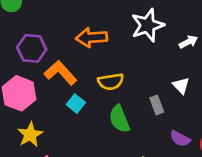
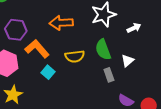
white triangle: (181, 86) -> (128, 61), turned 32
green semicircle: (119, 119) -> (103, 50), moved

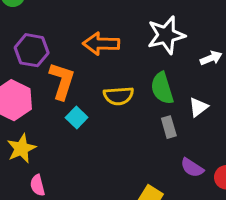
orange L-shape: (37, 49) -> (62, 81), turned 55

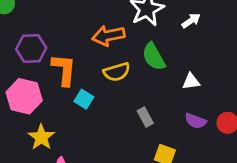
orange arrow: (101, 44) -> (108, 36), moved
white triangle: (198, 107) -> (191, 81), moved, turned 42
gray rectangle: (169, 127) -> (145, 117), moved

